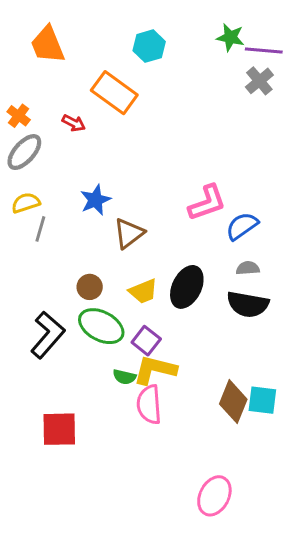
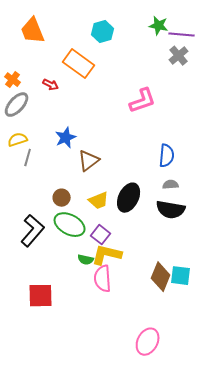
pink L-shape: (207, 203) -> (143, 101), moved
blue semicircle: (242, 226) -> (167, 156), turned 130

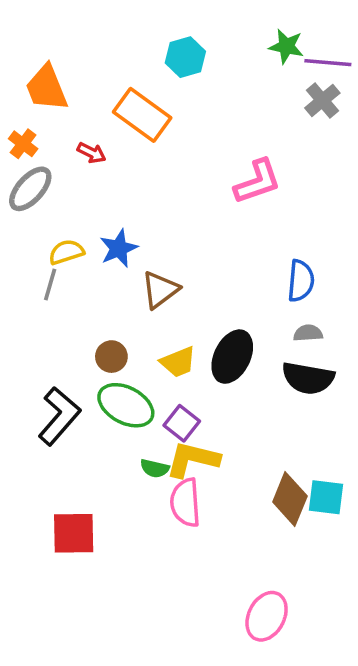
orange trapezoid: (33, 31) -> (47, 88), moved
yellow semicircle: (18, 140) -> (66, 252), moved

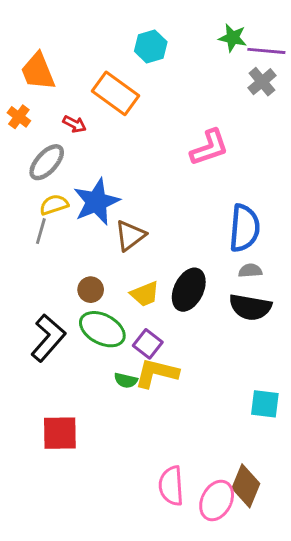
gray ellipse: (30, 189) -> (47, 162), moved
blue star: (119, 248) -> (96, 202), size x1.5
blue semicircle: (301, 281) -> (244, 228), size x1.4
brown diamond: (290, 499) -> (246, 486), moved
pink semicircle: (185, 503) -> (171, 486), moved

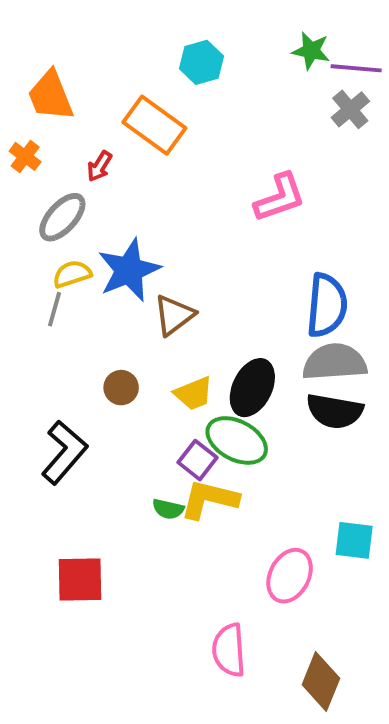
red arrow: (75, 124) -> (100, 166), turned 95
gray semicircle: (250, 271) -> (335, 362), size x2.0
green ellipse: (102, 329) -> (237, 440), moved
brown diamond: (246, 486) -> (321, 681), moved
pink ellipse: (217, 500) -> (290, 576), moved

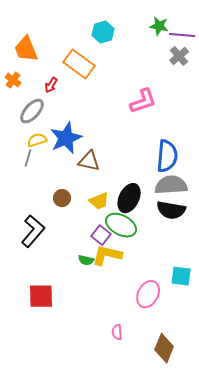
brown triangle: (174, 315) -> (89, 161), turned 50
pink semicircle: (229, 650) -> (117, 332), size x0.6

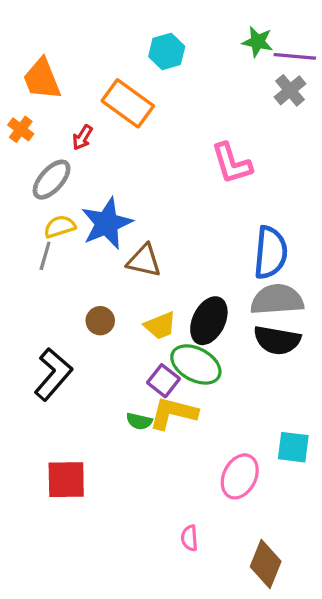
pink L-shape: (143, 101) -> (232, 163), turned 92

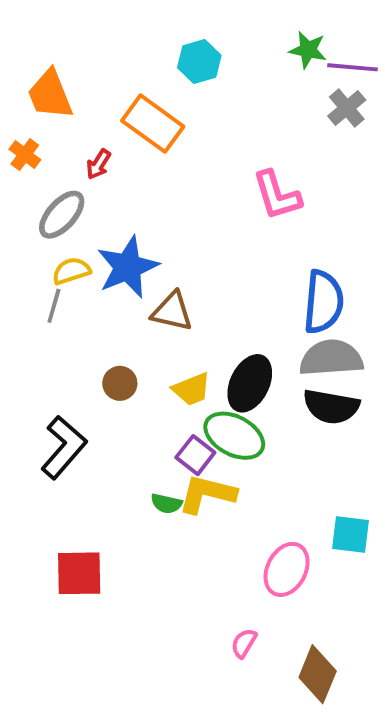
pink semicircle: (189, 538) -> (244, 643), moved, turned 35

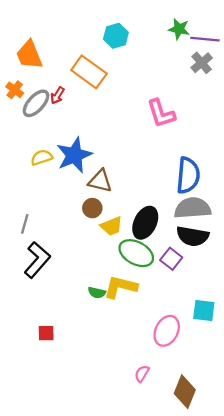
gray ellipse: (62, 215) -> (36, 103), moved
gray line: (54, 306) -> (25, 224), moved
brown circle: (120, 383) -> (92, 208), moved
purple square: (195, 455) -> (171, 259), moved
red square: (79, 573) -> (46, 333), size x0.6

